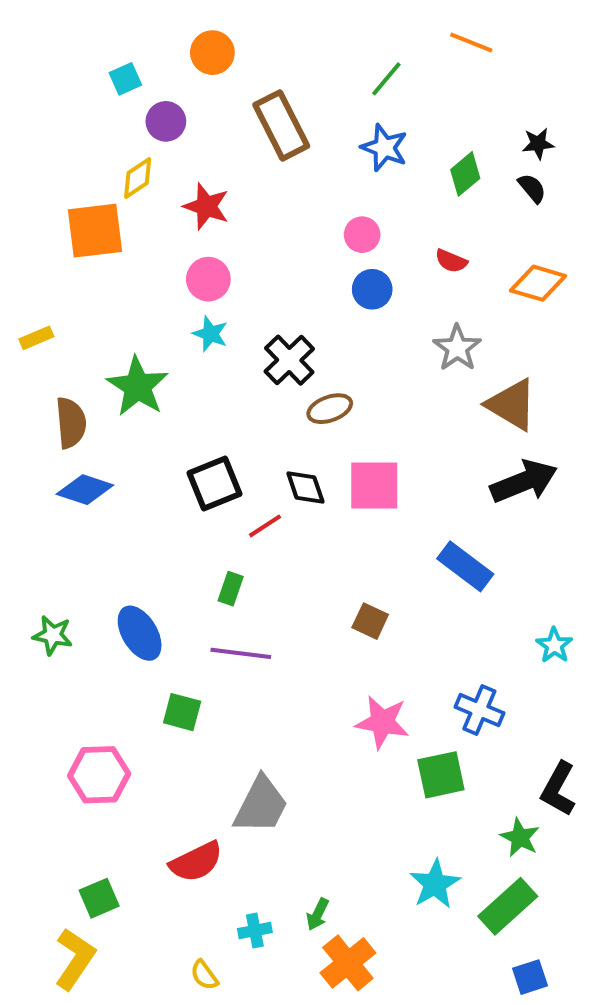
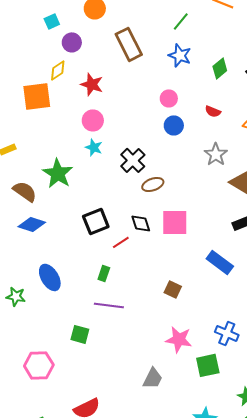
brown semicircle: (71, 423) -> (25, 191), turned -50
blue ellipse: (140, 633) -> (50, 277), moved
gray trapezoid: (261, 805) -> (153, 378), moved, size x0.7

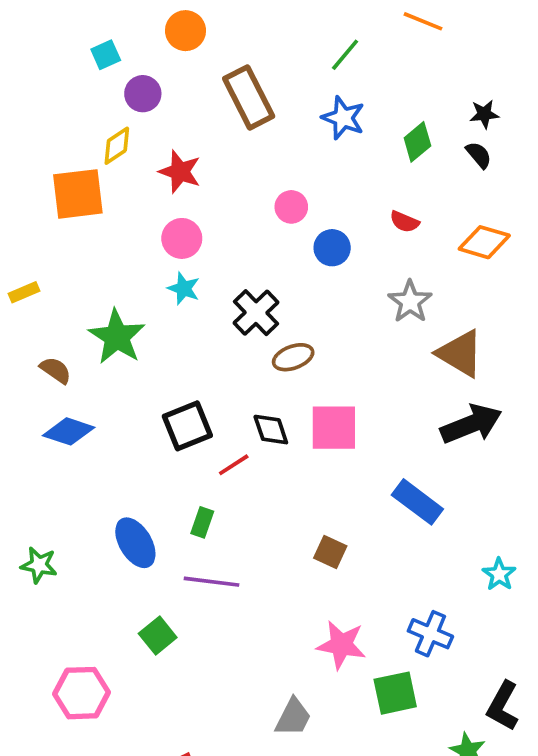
pink circle: (169, 98) -> (291, 207), moved
brown semicircle: (25, 191) -> (56, 370), size x0.7
blue ellipse: (50, 277) -> (135, 543), moved
green square: (80, 334) -> (158, 636), turned 36

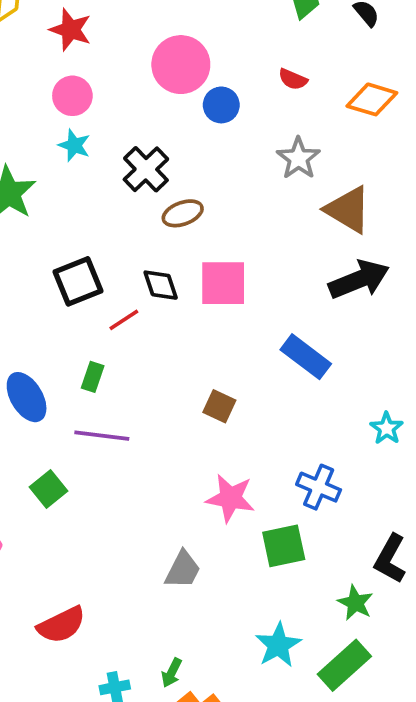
pink circle: (291, 207) -> (181, 65), size x1.8

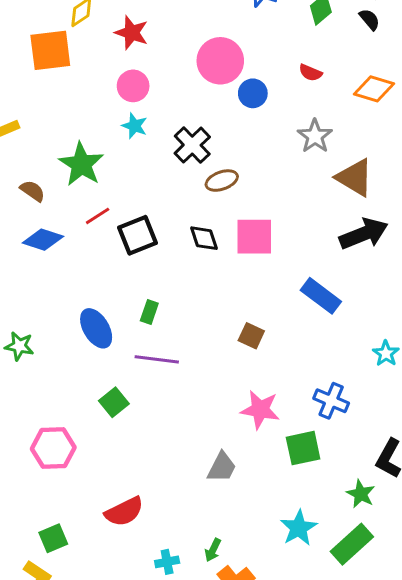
red line: (124, 320) -> (98, 216), moved

